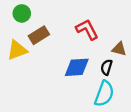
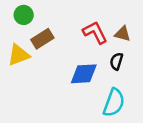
brown triangle: (119, 49) -> (123, 34), moved
black semicircle: (107, 67) -> (116, 61), moved

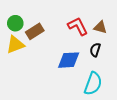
green circle: (24, 15) -> (15, 23), moved

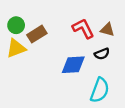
black semicircle: (95, 50) -> (102, 54), turned -128

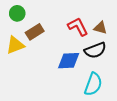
green circle: (16, 25) -> (17, 13), moved
black semicircle: (102, 54) -> (95, 50), size x1.5

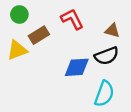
red L-shape: (78, 27) -> (72, 19), moved

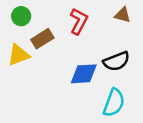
red L-shape: (72, 19) -> (79, 21), turned 55
brown triangle: (112, 31) -> (123, 15), moved

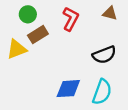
green circle: (21, 16) -> (28, 14), moved
blue diamond: (84, 74) -> (68, 89), moved

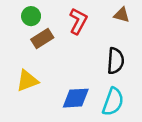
yellow triangle: (17, 49) -> (27, 81), moved
black semicircle: (104, 55) -> (115, 61), turned -65

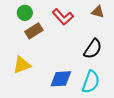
red L-shape: (78, 21) -> (63, 17), turned 110
black semicircle: (115, 61) -> (93, 49), turned 30

